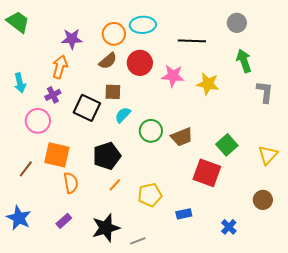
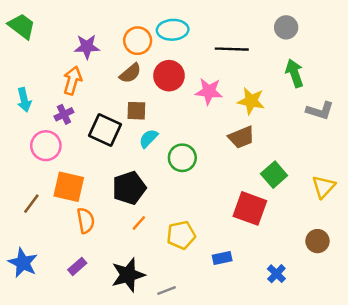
gray L-shape: (265, 92) -> (320, 111), turned 100
brown trapezoid: (182, 137) -> (241, 137), moved

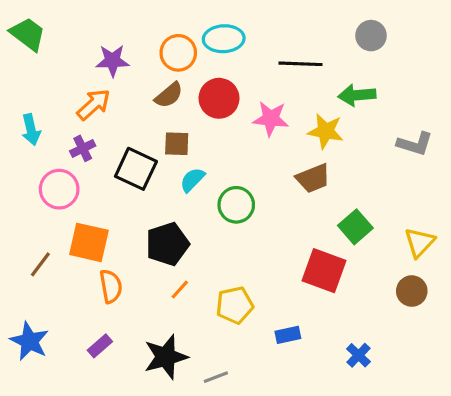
green arrow: (295, 73) -> (357, 95), moved, turned -76
orange arrow: (72, 80) -> (94, 105), turned 32
brown circle: (317, 241) -> (412, 291), moved

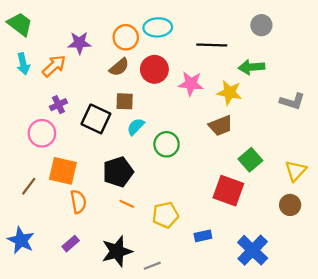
orange arrow: (94, 105) -> (54, 66), moved
cyan arrow: (31, 130) -> (23, 64), moved
orange line: (180, 289) -> (127, 204), turned 72
blue cross: (358, 355) -> (253, 250), size x1.8

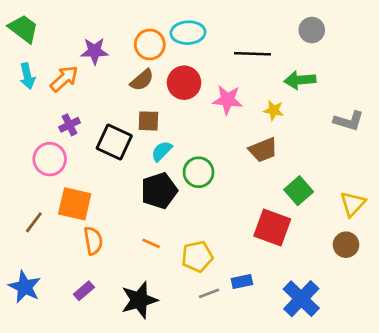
yellow star: (229, 92) -> (274, 110), size x0.7
black pentagon: (118, 172) -> (159, 191), moved
gray line: (152, 266) -> (209, 293), moved

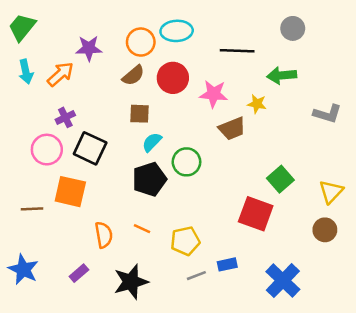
green trapezoid: (23, 29) -> (22, 27), turned -88
black square: (114, 142) -> (90, 148), moved
brown trapezoid: (263, 150) -> (232, 129), moved
brown line: (34, 222) -> (32, 209), turned 50
orange semicircle: (93, 241) -> (104, 235), moved

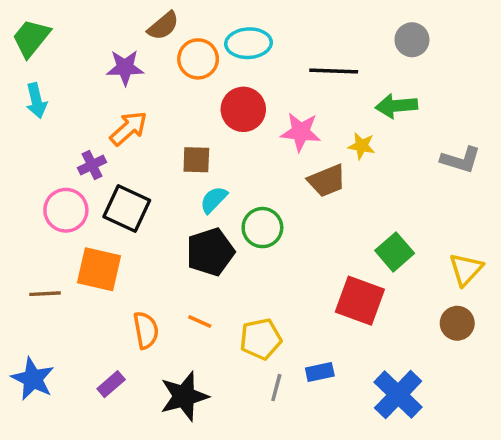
orange arrow: (60, 74) -> (128, 128), moved
brown semicircle: (133, 75) -> (163, 26), moved
gray line: (196, 276) -> (276, 388), turned -54

